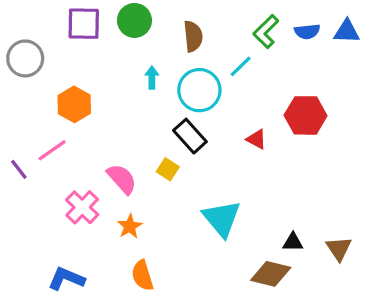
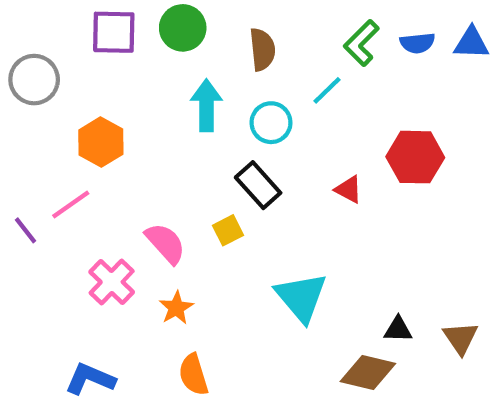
cyan arrow: (152, 77) -> (206, 105), size x1.6
cyan circle: (199, 90) -> (271, 123), size x0.7
yellow square: (168, 169) -> (228, 230), turned 30

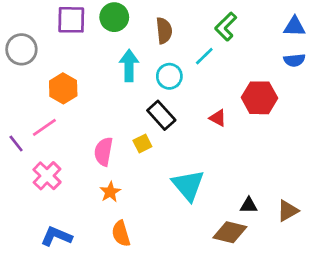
blue semicircle: (417, 43) -> (294, 60), moved
pink semicircle: (165, 243) -> (103, 152), turned -128
pink cross: (112, 282) -> (47, 176), moved
brown triangle: (461, 338) -> (288, 211), turned 35

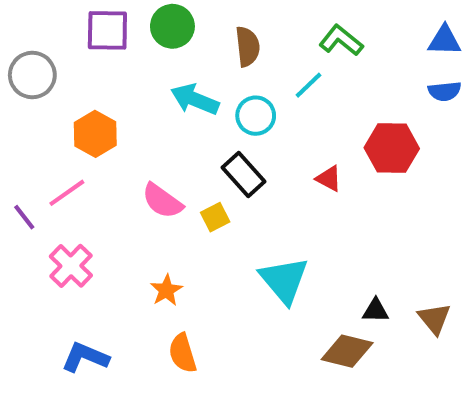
green L-shape: (226, 27) -> (341, 40), turned 84
cyan arrow: (129, 66) -> (195, 99), turned -68
pink semicircle: (103, 152) -> (162, 201), moved, turned -64
brown triangle: (288, 211) -> (434, 319), turned -40

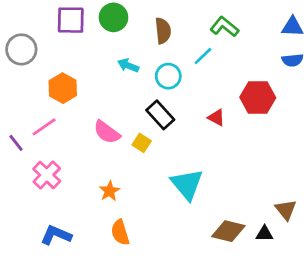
cyan arrow: (195, 99) -> (128, 65), size x0.7
yellow square: (215, 217) -> (142, 143), turned -30
black triangle: (375, 311) -> (264, 234), moved

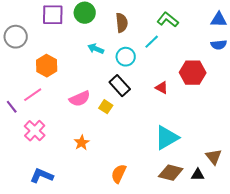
pink semicircle: (107, 132) -> (80, 99), turned -60
cyan triangle: (187, 184) -> (167, 138), moved, turned 40
orange semicircle: (120, 232) -> (119, 174), moved, turned 42

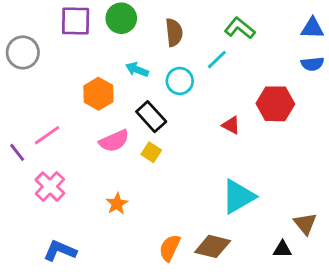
orange hexagon: (47, 66) -> (98, 94), moved
black rectangle: (120, 86) -> (151, 117), moved
brown diamond: (171, 173) -> (213, 246), moved

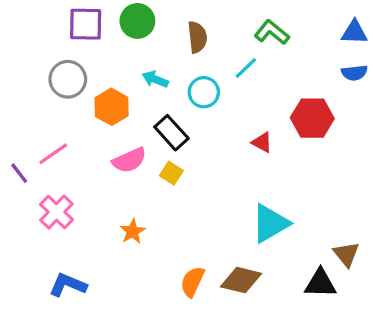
gray circle: (23, 52) -> (68, 79), moved
black triangle: (282, 249) -> (320, 283), size x1.5

